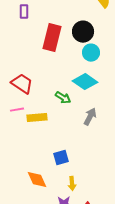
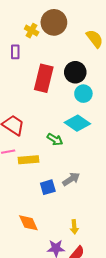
gray arrow: (90, 117) -> (71, 179), moved, turned 30
blue square: (61, 158) -> (48, 187), moved
yellow arrow: (72, 184) -> (74, 227), moved

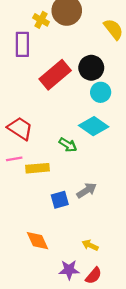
purple rectangle: (15, 52) -> (22, 44), size x1.5
red rectangle: (44, 78) -> (55, 75), turned 36
yellow arrow: (74, 227) -> (90, 245), turned 120

